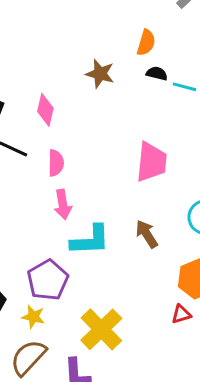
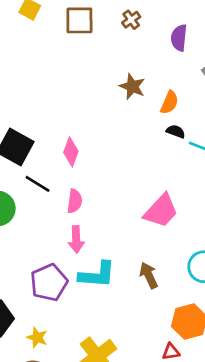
brown star: (100, 74) -> (132, 86), moved
pink trapezoid: (152, 162) -> (161, 211), turned 30
purple pentagon: (48, 280) -> (49, 283), moved

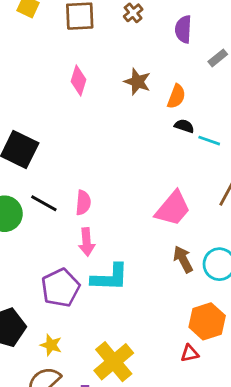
pink diamond: (71, 152) -> (79, 81), moved
black line: (38, 184) -> (44, 203), moved
brown arrow: (149, 275) -> (183, 259), moved

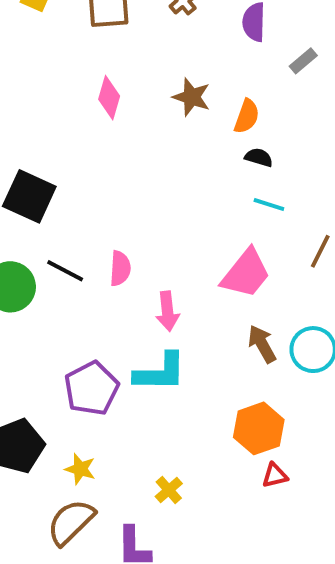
cyan line: (209, 141) -> (269, 205), moved
pink arrow: (87, 242) -> (168, 311), moved
orange hexagon: (207, 321) -> (259, 428), moved
yellow cross: (114, 362) -> (169, 490), size x0.5

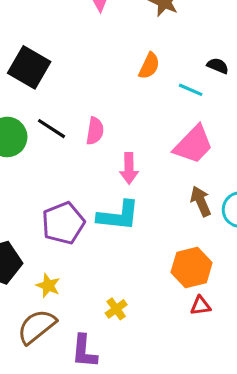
orange semicircle: (247, 116) -> (149, 66), moved
black semicircle: (259, 157) -> (218, 66), moved
cyan line: (269, 205) -> (191, 90), moved

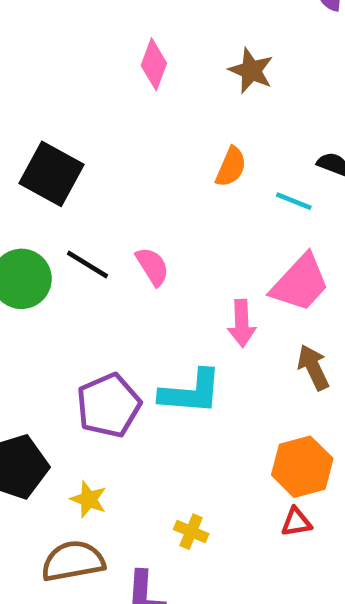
pink semicircle: (95, 131) -> (152, 266), turned -40
pink arrow: (129, 168) -> (242, 323), moved
red triangle: (201, 306) -> (296, 522), moved
yellow cross: (116, 309) -> (191, 532), turned -30
brown semicircle: (37, 327) -> (73, 561), turned 30

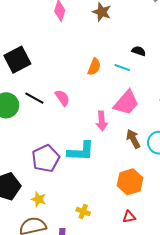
orange semicircle: (231, 167) -> (94, 67), moved
black square: (52, 174) -> (17, 60), turned 36
red triangle: (296, 522) -> (129, 217), moved

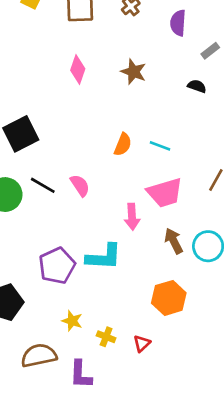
black semicircle: (139, 51) -> (197, 86), moved
pink trapezoid: (126, 103) -> (165, 193), turned 32
yellow star: (39, 199) -> (72, 321), moved
red triangle: (129, 217) -> (142, 343), moved, turned -32

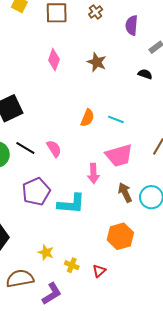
purple pentagon: (57, 266) -> (36, 192), moved
purple L-shape: (81, 374) -> (52, 294), turned -125

